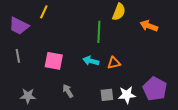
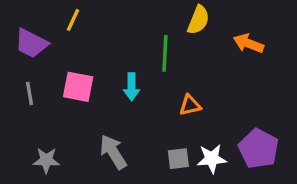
pink square: (54, 61) -> (78, 87), moved
cyan arrow: (91, 61) -> (132, 87), moved, turned -105
gray arrow: (68, 91) -> (113, 152), size x1.5

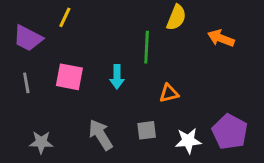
gray square: (178, 159) -> (147, 130), moved

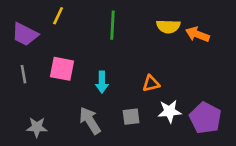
yellow semicircle: (176, 17) -> (168, 26), moved, turned 70
green line: (147, 47) -> (112, 25), moved
cyan arrow: (117, 77) -> (102, 82), moved
white star: (188, 141) -> (170, 111), moved

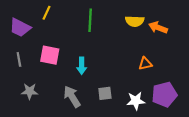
orange triangle: (151, 83) -> (145, 64), moved
white star: (170, 111) -> (136, 101), moved
purple pentagon: (205, 118) -> (164, 94), turned 30
gray star: (37, 127) -> (30, 91), moved

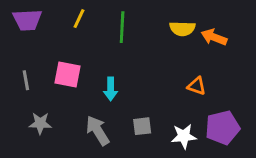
yellow line: (47, 13) -> (79, 19), moved
purple trapezoid: (20, 28) -> (27, 20), moved, turned -30
orange triangle: (145, 64) -> (197, 86), turned 32

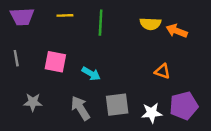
yellow line: (79, 19) -> (65, 15), turned 63
gray line: (26, 80) -> (16, 58), moved
cyan arrow: (111, 89) -> (91, 74), turned -60
gray square: (142, 126) -> (117, 105), size x1.5

